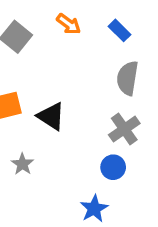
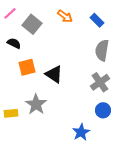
gray star: (22, 164) -> (36, 104), size x1.5
blue circle: (113, 167) -> (103, 110), moved

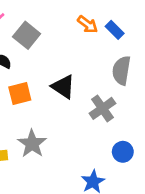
orange arrow: (65, 16) -> (88, 24), moved
black triangle: (54, 74) -> (63, 87), moved
gray cross: (100, 82) -> (102, 108), moved

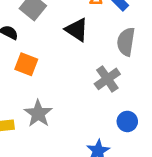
black triangle: (63, 87) -> (77, 30), moved
orange square: (20, 94) -> (26, 64), turned 35

